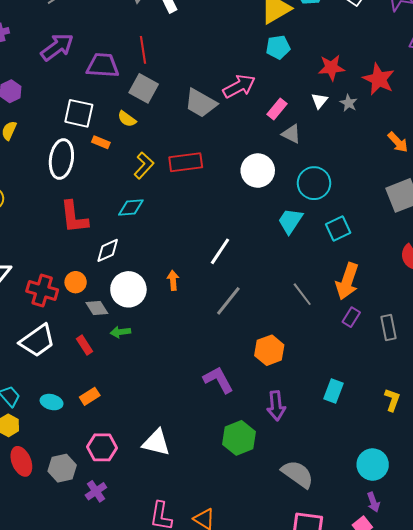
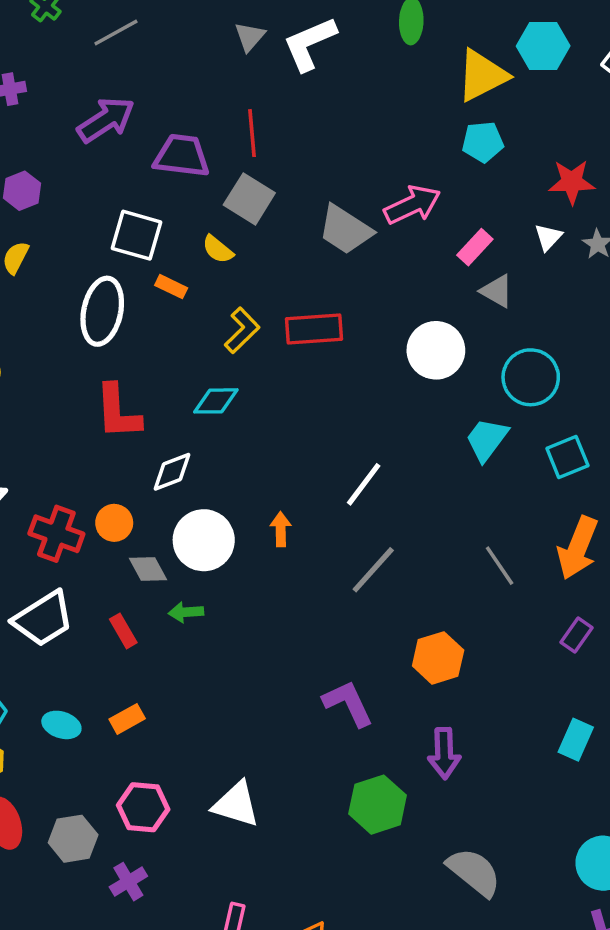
purple rectangle: (351, 317) -> (577, 635), moved
cyan rectangle: (334, 391) -> (576, 740), moved

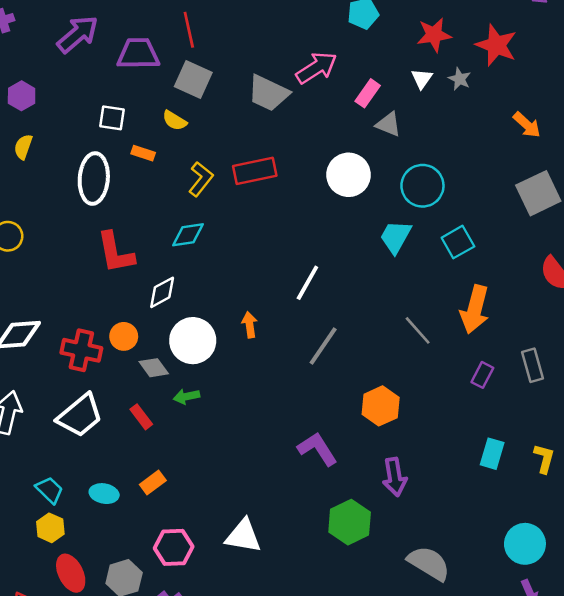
white square: (136, 235) -> (112, 118), size x0.7

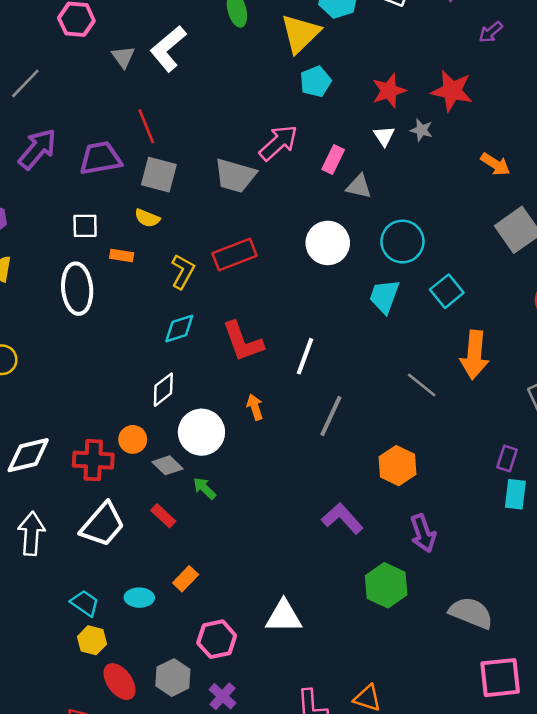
red L-shape: (115, 253) -> (243, 342), moved
purple rectangle: (482, 375) -> (507, 458), moved
green arrow: (186, 396) -> (205, 488), turned 65

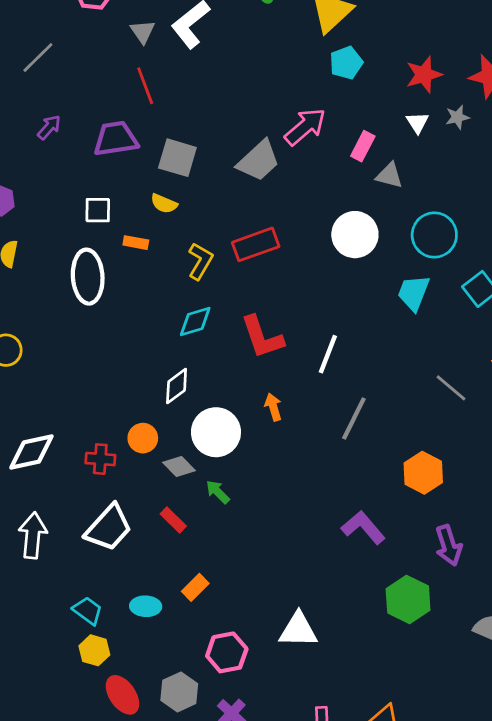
red line: (146, 126) -> (145, 86), moved
gray star: (421, 130) -> (457, 117), turned -30
purple arrow: (37, 149) -> (49, 127), size x0.6
gray trapezoid: (235, 176) -> (258, 161), turned -60
red cross: (93, 460) -> (100, 459), size x0.7

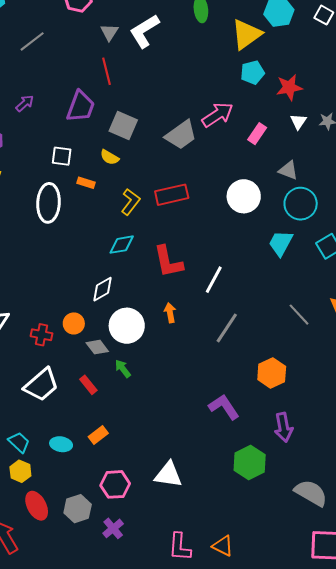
red star: (424, 75) -> (289, 87), moved
purple arrow: (49, 127) -> (25, 103), moved
purple trapezoid: (116, 139) -> (81, 107), turned 112
gray triangle: (389, 175) -> (288, 170), moved

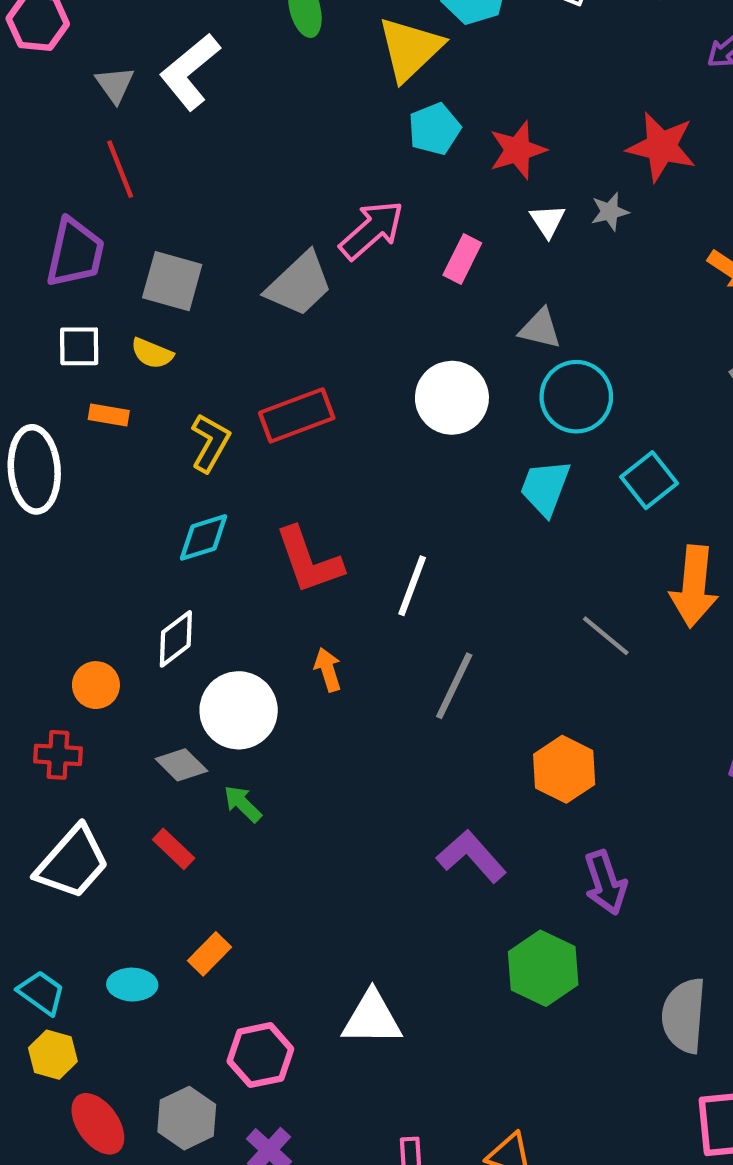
white square: (62, 156) -> (79, 346), moved
orange circle: (74, 323) -> (96, 685), moved
gray semicircle: (311, 493) -> (684, 1016), turned -108

